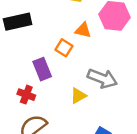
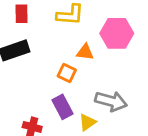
purple rectangle: (42, 69) -> (63, 107), moved

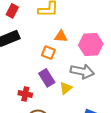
red rectangle: (21, 14) -> (12, 11), turned 32
pink hexagon: (117, 33) -> (91, 45), moved

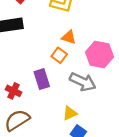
orange square: (48, 53) -> (59, 55), moved
yellow triangle: (66, 88) -> (70, 113), moved

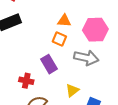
yellow triangle: (70, 113) -> (72, 90), moved

